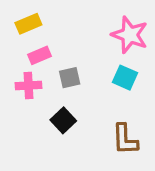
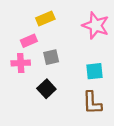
yellow rectangle: (28, 24) -> (45, 18), moved
cyan square: (125, 78) -> (94, 71), moved, turned -30

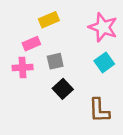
cyan square: (94, 71) -> (104, 62), moved, turned -30
black square: (46, 89) -> (63, 89), moved

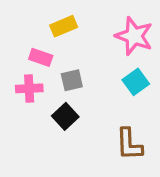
pink rectangle: (31, 44) -> (41, 57), turned 42
black square: (63, 89) -> (65, 116), moved

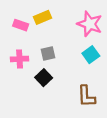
pink rectangle: (41, 57) -> (21, 25), moved

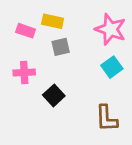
yellow rectangle: (43, 17) -> (53, 21), turned 35
gray square: (48, 54) -> (61, 47), moved

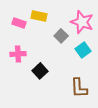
gray square: (61, 47) -> (61, 36), moved, turned -32

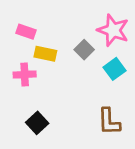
yellow rectangle: (39, 16) -> (45, 54), moved
black square: (40, 71) -> (37, 123), moved

